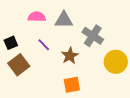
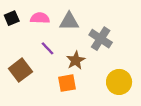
black square: (11, 43) -> (12, 18), moved
yellow circle: (116, 62) -> (119, 82), moved
orange square: (72, 85) -> (67, 83), moved

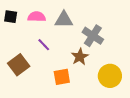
black square: (12, 18) -> (11, 17), turned 32
brown star: (76, 60) -> (80, 57), moved

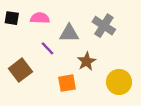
gray triangle: (64, 20) -> (69, 33), moved
gray cross: (93, 36) -> (104, 26), moved

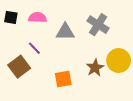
purple line: (47, 48) -> (34, 48), moved
brown star: (87, 61) -> (95, 68), moved
yellow circle: (119, 82) -> (119, 61), moved

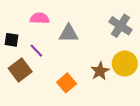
black square: (11, 17) -> (11, 40), moved
gray cross: (98, 25) -> (120, 26), moved
orange square: (63, 79) -> (67, 83), turned -30

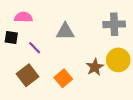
pink semicircle: (40, 18) -> (23, 17), moved
gray cross: (120, 26) -> (114, 24), turned -35
brown square: (20, 70) -> (28, 75), moved

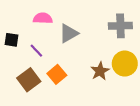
pink semicircle: (23, 17) -> (43, 18), moved
gray triangle: (65, 31) -> (69, 33), turned -30
orange square: (63, 78) -> (57, 74), moved

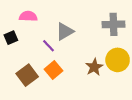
pink semicircle: (43, 18) -> (28, 16), moved
black square: (11, 40) -> (11, 38), turned -32
purple line: (36, 51) -> (49, 46), moved

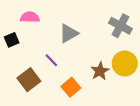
gray cross: (113, 24) -> (120, 26), turned 30
purple line: (49, 46) -> (51, 60), moved
orange square: (54, 70) -> (71, 87), moved

